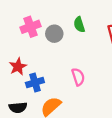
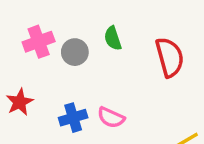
pink semicircle: (78, 77) -> (111, 118), turned 132
blue cross: (35, 83) -> (73, 118), moved

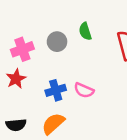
pink cross: (39, 42) -> (22, 49), moved

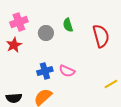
pink cross: (22, 49) -> (19, 22), moved
red star: (16, 79) -> (14, 45), moved

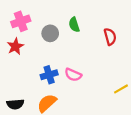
red semicircle: (101, 36) -> (110, 37), size x0.7

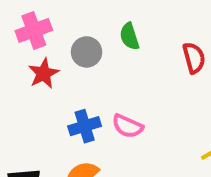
red star: (15, 46) -> (44, 73), moved

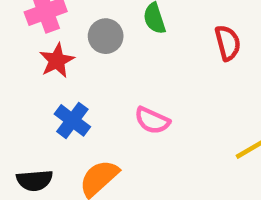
blue cross: (85, 126) -> (72, 120), moved, turned -36

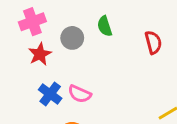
pink semicircle: (152, 120) -> (80, 94), moved

